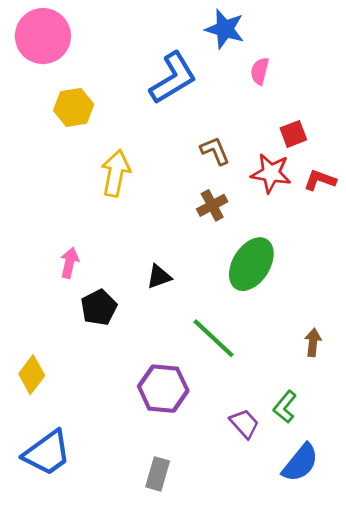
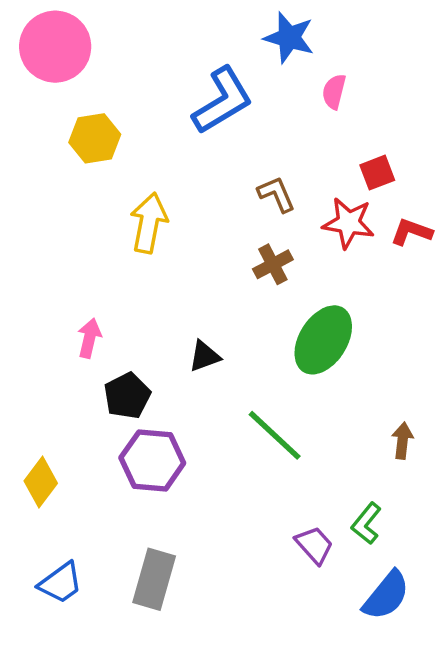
purple hexagon: (163, 389) -> (152, 460), moved
blue trapezoid: (47, 453) -> (61, 583), size x0.7
gray rectangle: (158, 474) -> (154, 579), moved, size x1.4

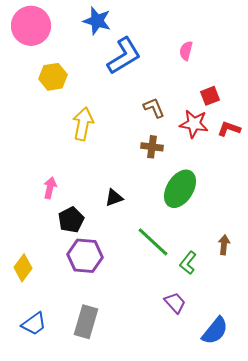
blue star: (289, 38) -> (97, 21), moved
brown cross: (273, 264) -> (152, 147), turned 35
green L-shape: (366, 523) -> (188, 263), moved

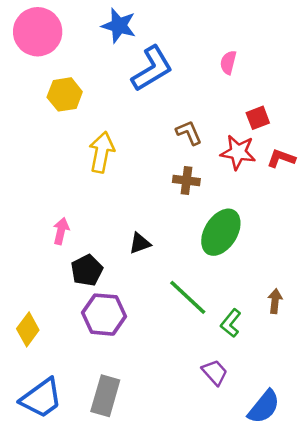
blue trapezoid: (34, 324) -> (41, 398), size x1.4

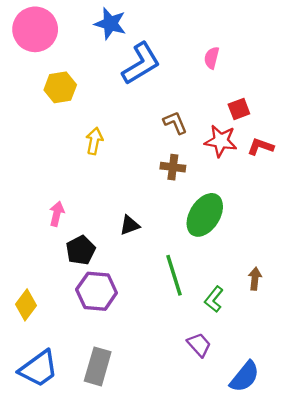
yellow arrow: (102, 152) -> (94, 141), size x0.7
green line: (188, 297) -> (174, 275), turned 30

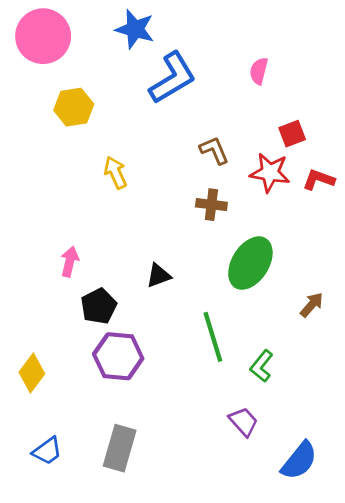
yellow arrow: (94, 141) -> (115, 173), turned -35
brown arrow: (255, 279) -> (312, 305), moved, turned 35
blue trapezoid: (39, 369) -> (47, 451), size x0.6

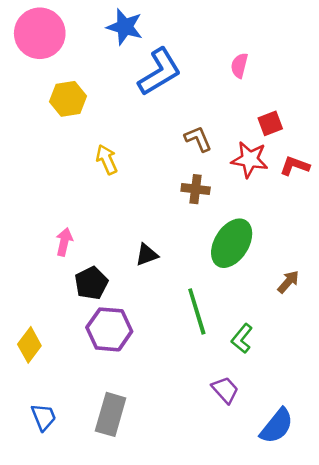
blue trapezoid: (47, 451) -> (44, 417), turned -76

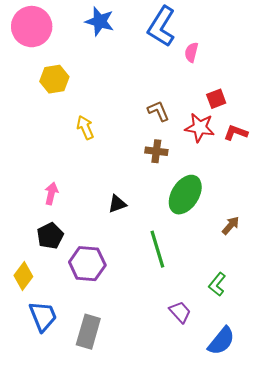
blue L-shape: (160, 72) -> (162, 27), moved, turned 153
black pentagon: (91, 283) -> (50, 236), moved
green L-shape: (242, 338) -> (217, 284), moved
blue trapezoid: (44, 417) -> (43, 316), moved, size x1.4

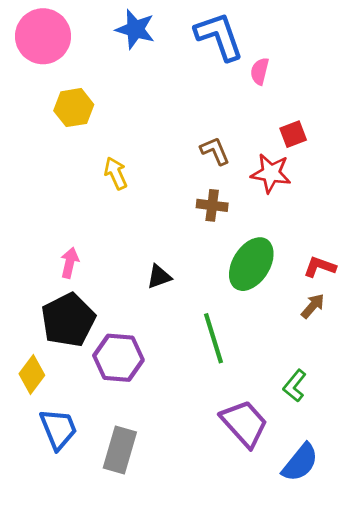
blue L-shape: (162, 27) -> (219, 36), turned 129
red L-shape: (236, 133) -> (320, 267), moved
black pentagon: (50, 236) -> (68, 320), size x1.5
purple trapezoid: (180, 312) -> (244, 423), size x1.6

